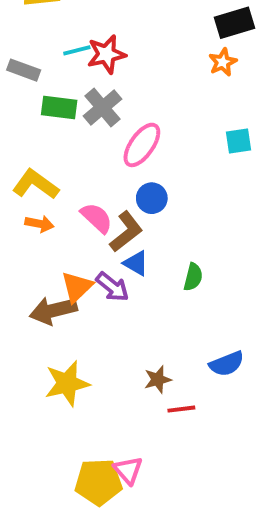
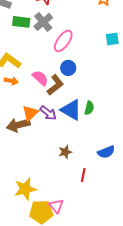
blue triangle: (136, 263) -> (71, 110), moved, size x1.6
brown star: (158, 379) -> (65, 152), moved
yellow star: (67, 383) -> (25, 189), moved
red line: (181, 409) -> (83, 175), turned -72

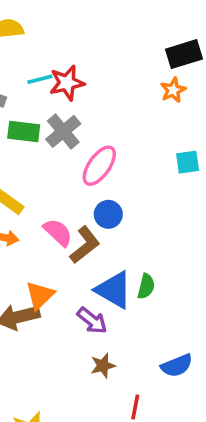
purple arrow: (48, 113) -> (92, 321), moved

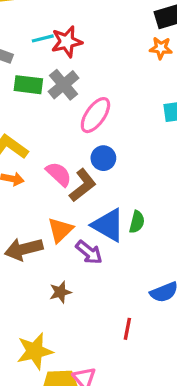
orange star: (173, 90) -> (161, 48), turned 30
orange triangle: (40, 295) -> (60, 230), moved
brown star: (103, 366) -> (60, 292), moved

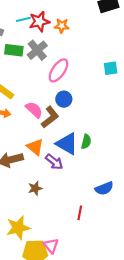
orange star: (161, 48) -> (62, 26), moved
orange triangle: (60, 230) -> (35, 147), turned -36

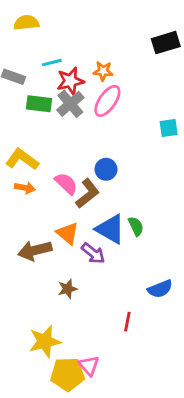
red star: (39, 22) -> (70, 81), moved
pink ellipse: (59, 70) -> (107, 101), moved
green semicircle: (86, 142) -> (136, 226), turned -40

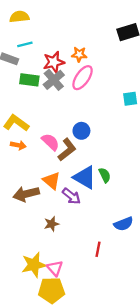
cyan line: (52, 63) -> (25, 44), moved
pink triangle: (89, 366) -> (55, 268), moved

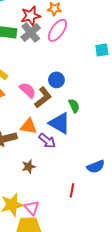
green semicircle: (105, 175) -> (74, 106), moved
orange triangle: (52, 181) -> (29, 126), turned -30

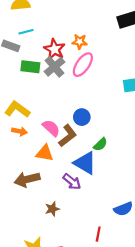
red star: (31, 16) -> (54, 49), turned -30
green semicircle: (74, 106) -> (100, 144), turned 72
orange triangle: (29, 126) -> (45, 153), moved

